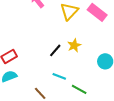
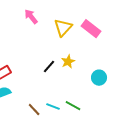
cyan line: (59, 76) -> (53, 107), moved

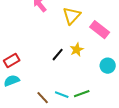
pink rectangle: (91, 29) -> (100, 30), moved
green line: (73, 106) -> (82, 94), turned -49

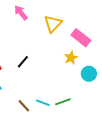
yellow star: (77, 50) -> (71, 58), moved
black line: (58, 55) -> (23, 62), moved

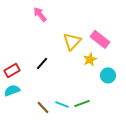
yellow triangle: (53, 24) -> (72, 41), moved

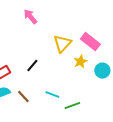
cyan circle: (108, 75) -> (102, 71), moved
cyan line: (62, 104) -> (52, 95), moved
brown line: (43, 107) -> (23, 97), moved

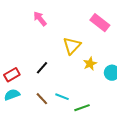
pink rectangle: (90, 42) -> (100, 23), moved
brown line: (23, 97) -> (42, 99), moved

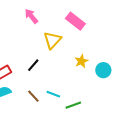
pink rectangle: (100, 23) -> (75, 21), moved
yellow triangle: (72, 46) -> (52, 40), moved

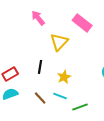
yellow star: (81, 61) -> (64, 77), moved
black line: (33, 65) -> (40, 67), turned -32

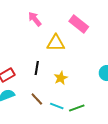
yellow triangle: (59, 42) -> (56, 43), turned 48
cyan line: (60, 96) -> (57, 106), moved

